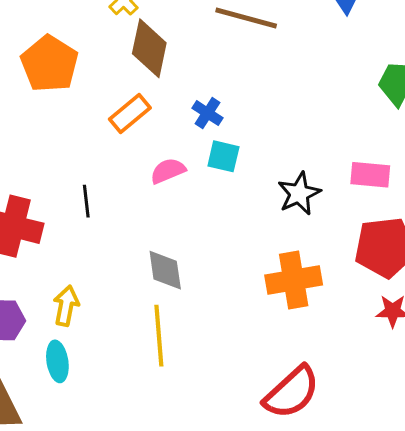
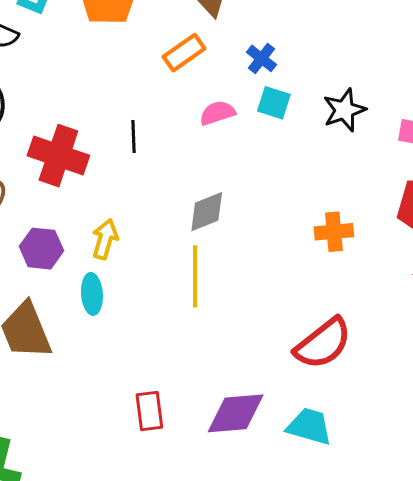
black star: (299, 193) -> (344, 110), moved
gray diamond: (165, 270) -> (207, 212), turned 72
orange cross: (294, 280) -> (334, 232), size x0.7

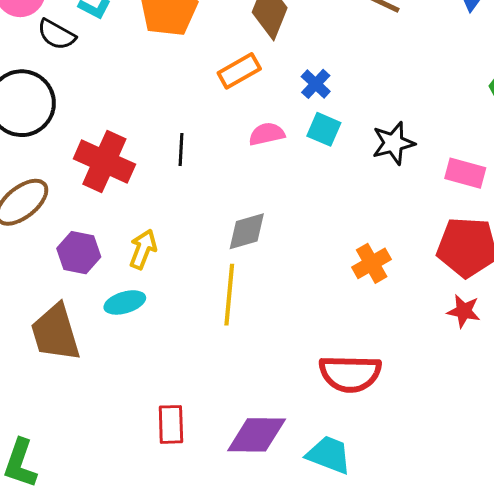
orange cross: (334, 232) -> (372, 263), turned -30
cyan ellipse: (92, 294) -> (125, 302), turned 72
red semicircle: (323, 344) -> (350, 374), turned 34

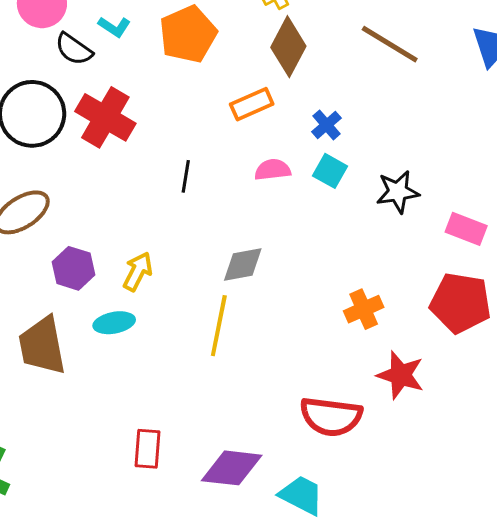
red cross: (104, 162) -> (105, 117), moved
red star: (464, 311) -> (401, 375), moved, size x1.4

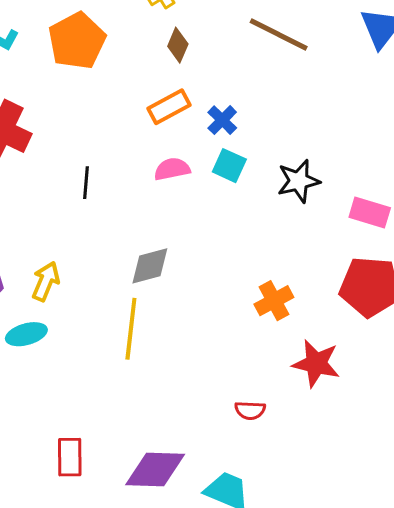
brown diamond: (288, 47) -> (178, 45), size x0.6
orange rectangle: (252, 104) -> (169, 107), moved
red semicircle: (331, 417) -> (250, 410), size x0.5

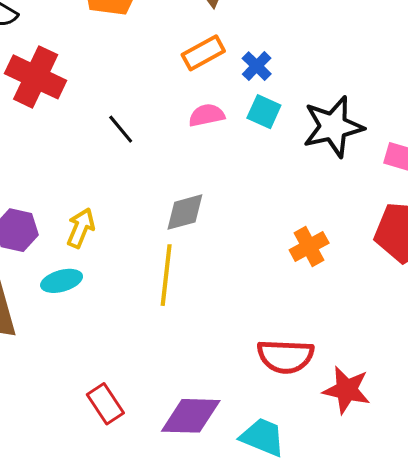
black star: (299, 181) -> (333, 127), size x1.4
black line: (86, 183) -> (121, 129), turned -44
red star: (316, 363) -> (347, 390), moved
red semicircle: (250, 410) -> (285, 356), size x1.8
red rectangle: (70, 457) -> (105, 404), turned -33

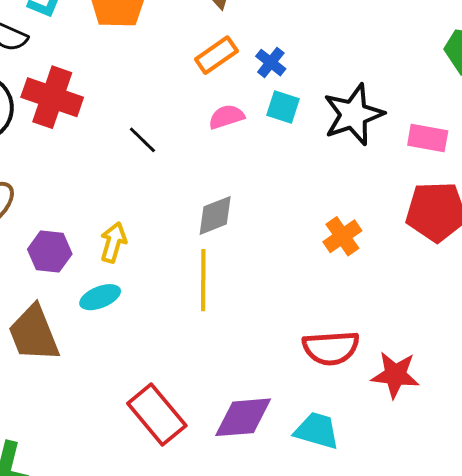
red rectangle: (105, 404) -> (157, 415), size x1.5

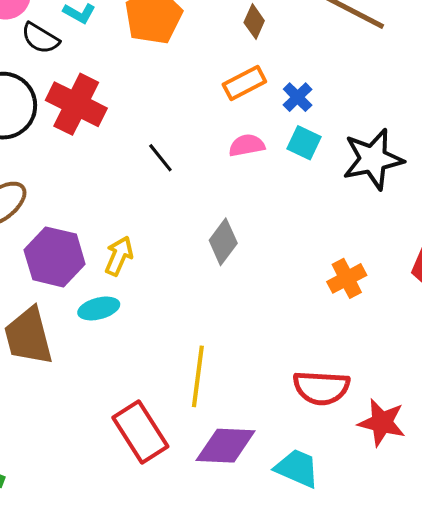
gray diamond: (215, 215) -> (223, 242), turned -39
purple hexagon: (50, 252) -> (55, 257), size x1.4
yellow line: (203, 280) -> (198, 376), moved

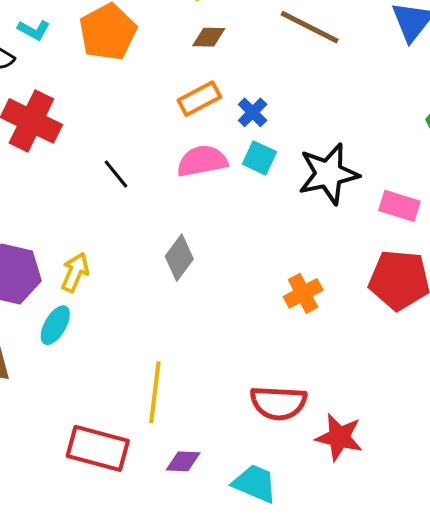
brown diamond: (254, 22) -> (209, 37), turned 68
pink semicircle: (247, 145) -> (202, 161), size x1.4
cyan ellipse: (99, 308) -> (55, 325), turned -45
red rectangle: (140, 432) -> (98, 448), turned -42
purple diamond: (226, 446) -> (183, 461), size x0.6

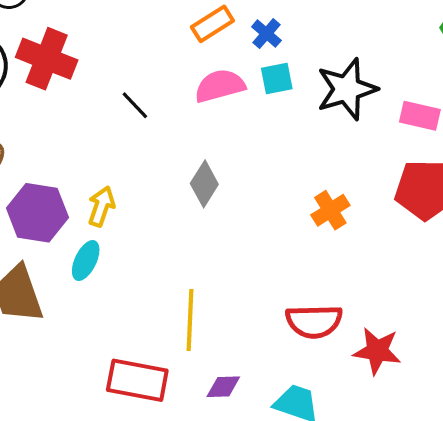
cyan square: (259, 158) -> (277, 78), turned -32

